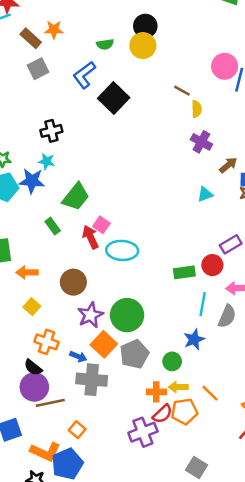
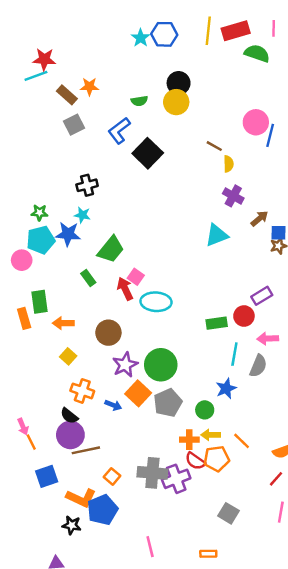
cyan triangle: (205, 194) -> (217, 235), moved, size x1.5
gray cross: (92, 380) -> (152, 473), moved
red semicircle: (162, 414) -> (195, 461), turned 78

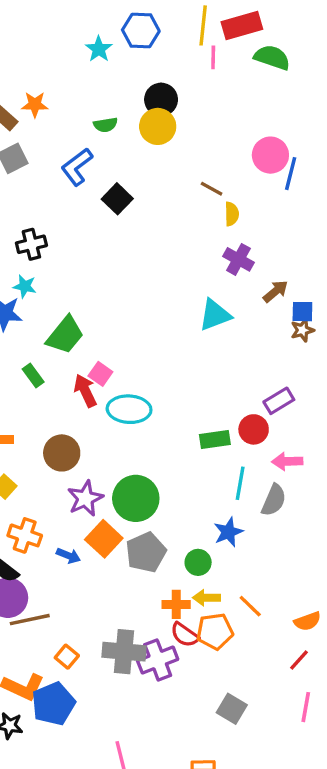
pink line: (274, 28) -> (213, 57), moved
cyan star: (141, 38) -> (99, 49), moved
black square: (148, 153) -> (117, 199), size x0.7

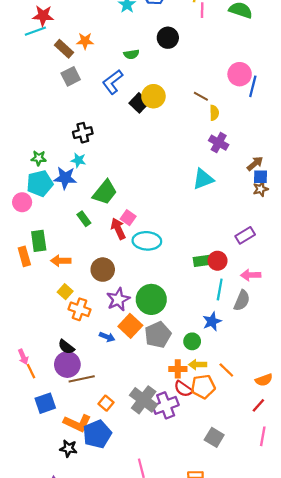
yellow circle: (158, 126) -> (153, 96), moved
brown arrow: (275, 291) -> (255, 164), moved
red circle: (254, 429) -> (218, 261), moved
orange cross: (25, 535) -> (79, 309), moved
gray cross: (124, 652) -> (144, 400), turned 32

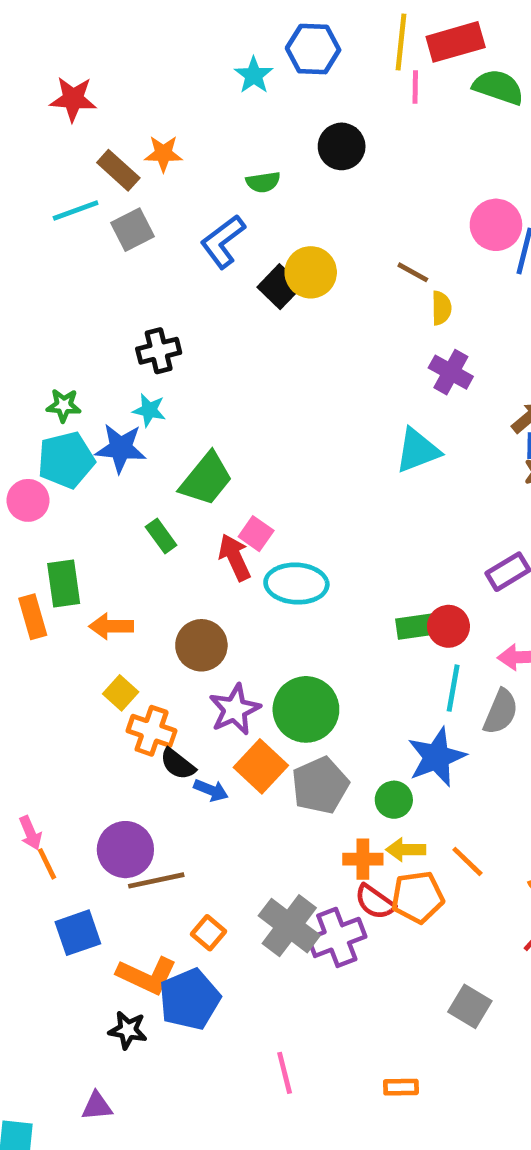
cyan line: (35, 31) -> (76, 211), moved
blue star: (212, 321) -> (437, 757), size x1.4
black semicircle: (66, 347) -> (178, 764), moved
gray square: (214, 437) -> (470, 1006), moved

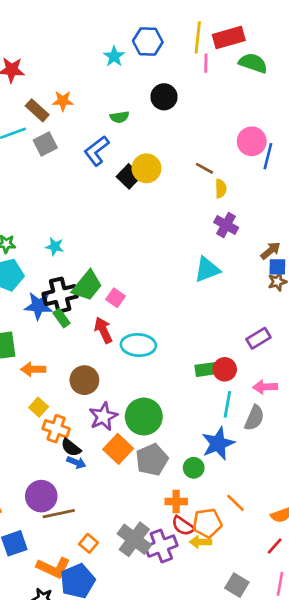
black cross: (159, 351) -> (60, 295), moved, size x1.4
blue star: (121, 448) -> (39, 306), moved
pink square: (256, 534) -> (115, 298), moved
blue arrow: (211, 790) -> (76, 462), moved
yellow arrow: (406, 850) -> (200, 542), moved

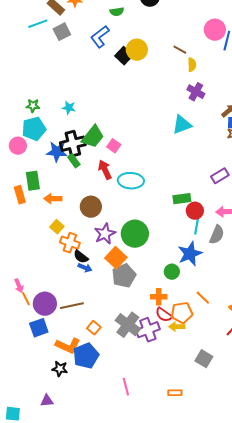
red circle: (225, 369) -> (195, 211), moved
gray pentagon: (152, 460) -> (124, 276), moved
purple circle: (41, 496) -> (45, 304), moved

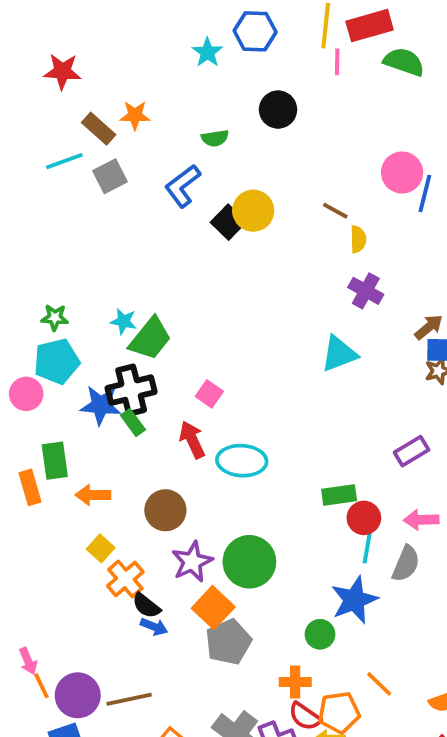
green trapezoid: (93, 137) -> (150, 339), moved
orange cross: (70, 243) -> (125, 579), turned 30

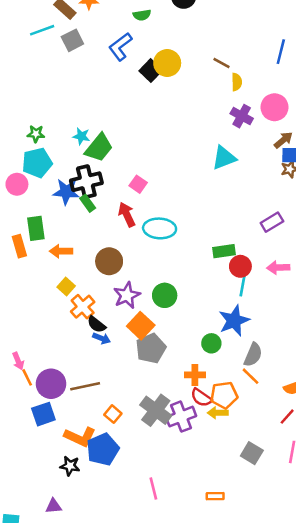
pink circle: (402, 173) -> (274, 107), moved
green circle: (249, 562) -> (165, 295), size x0.7
gray semicircle: (406, 564) -> (253, 355), moved

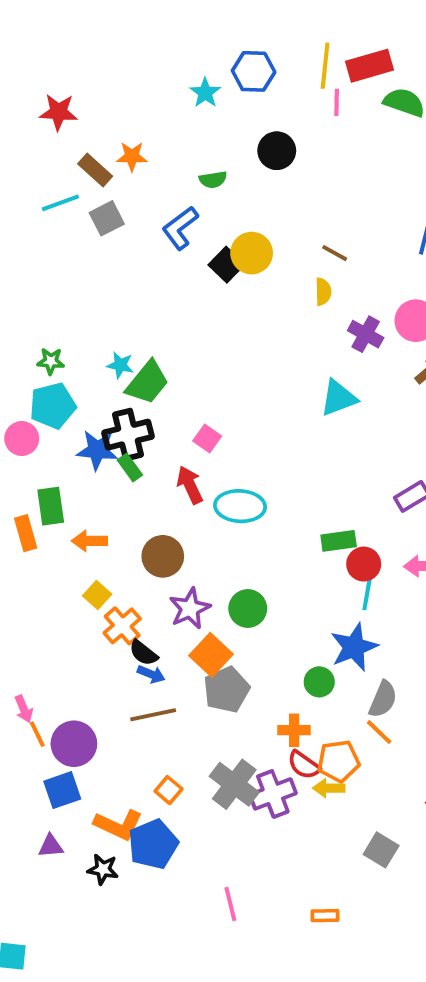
yellow semicircle: (237, 82) -> (323, 292), moved
brown line: (85, 386) -> (153, 715), moved
purple triangle: (54, 506) -> (51, 846), moved

